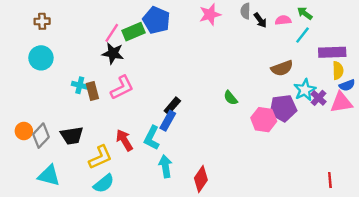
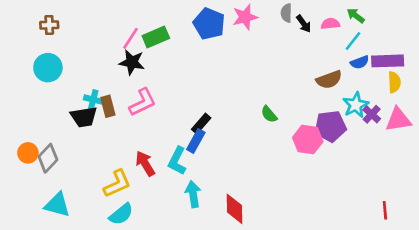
blue pentagon: (156, 20) -> (209, 24), moved
blue semicircle: (347, 85) -> (360, 62), moved
black trapezoid: (72, 136) -> (84, 117), moved
red diamond: (201, 179) -> (234, 209), turned -35

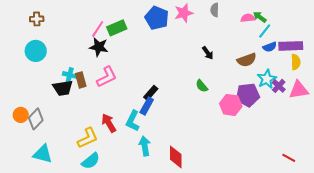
green arrow: (356, 16) -> (260, 17), moved
black arrow: (304, 24) -> (208, 53), moved
red line: (385, 210) -> (289, 158), turned -56

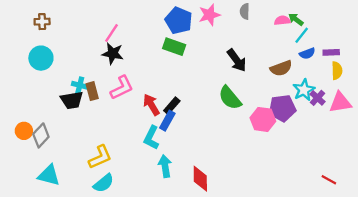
green rectangle: (117, 28) -> (174, 47), moved, turned 42
purple rectangle: (291, 46) -> (331, 52), size x0.6
black arrow: (208, 53) -> (237, 60), size x1.5
green semicircle: (202, 86) -> (230, 98), size x1.6
red arrow: (109, 123) -> (151, 105), moved

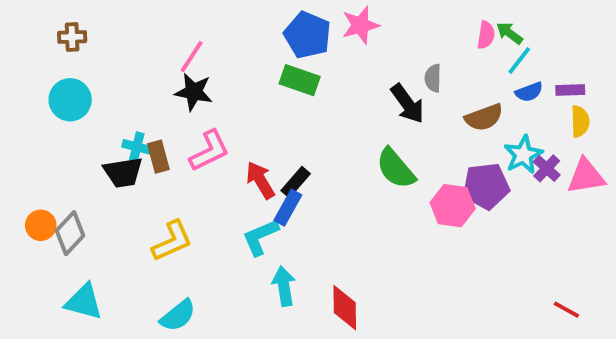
gray semicircle: (245, 11) -> (433, 78), moved
pink semicircle: (282, 20) -> (486, 35), turned 105
cyan L-shape: (151, 138) -> (260, 237), turned 40
yellow L-shape: (100, 157) -> (172, 241), moved

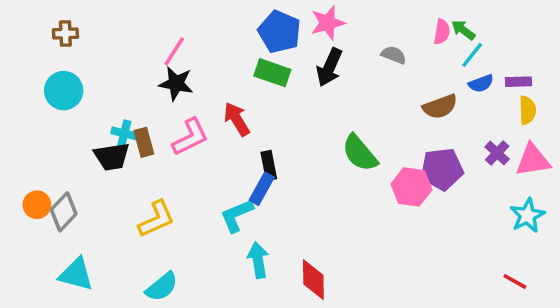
gray semicircle: (433, 78) -> (394, 55), moved, turned 110
black arrow: (407, 104) -> (329, 67), moved, turned 60
cyan star: (523, 155) -> (527, 215), moved
red arrow: (260, 180) -> (237, 119), moved
black rectangle: (296, 182) -> (269, 165), turned -52

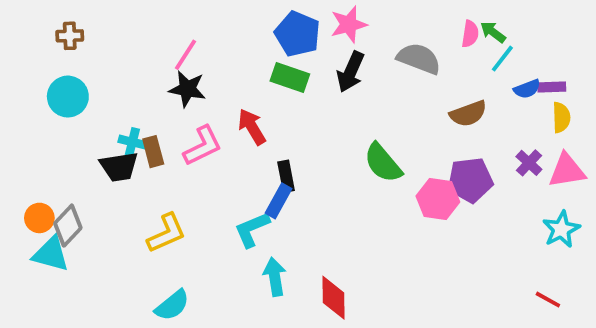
gray semicircle: (394, 55) -> (419, 59), size x1.6
blue semicircle: (481, 83) -> (527, 89), moved
cyan triangle: (76, 274) -> (51, 254), moved

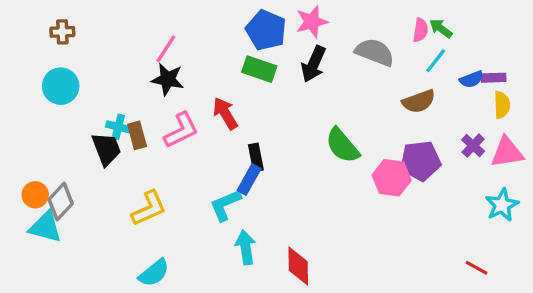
cyan line: (502, 59) -> (436, 61), moved
black trapezoid: (119, 167) -> (106, 149), turned -102
red line: (548, 300) -> (476, 268), moved

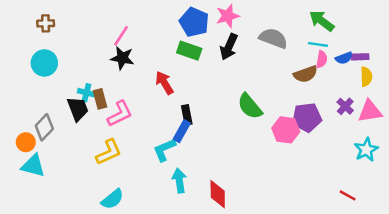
green arrow: (441, 28) -> (322, 21), size x1.5
pink semicircle: (420, 30) -> (322, 59), moved
cyan line: (436, 61) -> (318, 44), turned 60
pink L-shape: (181, 130) -> (120, 114), moved
gray diamond: (61, 202) -> (44, 127), moved

